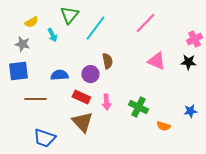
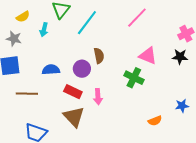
cyan arrow: (52, 35) -> (44, 30), turned 40
green cross: (138, 107) -> (134, 78), moved
orange semicircle: (163, 126) -> (155, 121), turned -40

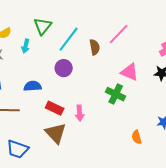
brown semicircle: (99, 56) -> (95, 47), moved
purple circle: (82, 69) -> (64, 68), moved
orange semicircle: (155, 121) -> (137, 137), turned 96

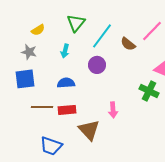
cyan arrow: (26, 46) -> (65, 51), moved
brown semicircle: (95, 47) -> (128, 44), turned 140
red rectangle: (55, 108) -> (67, 110), moved, turned -30

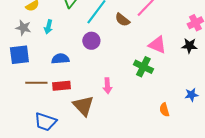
cyan arrow: (65, 51) -> (48, 27), moved

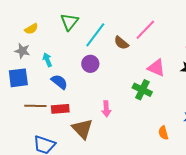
cyan arrow: (48, 27) -> (47, 60), moved, turned 144
blue semicircle: (60, 59) -> (59, 82), turned 42

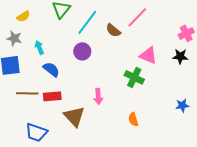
orange semicircle: (163, 133) -> (133, 119), moved

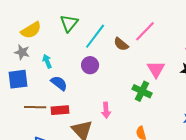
yellow semicircle: (23, 16) -> (31, 30), size x1.5
pink triangle: (148, 55) -> (156, 69), turned 36

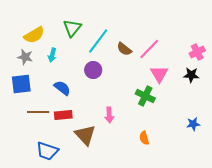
pink line: (145, 31) -> (149, 49), moved
cyan arrow: (47, 61) -> (52, 55), moved, turned -144

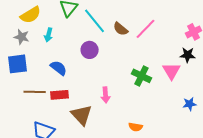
cyan line: (98, 41) -> (95, 21), turned -76
pink triangle: (159, 74) -> (172, 71), moved
orange semicircle: (144, 138) -> (136, 127), moved, turned -64

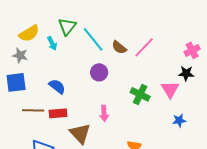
cyan arrow: (49, 35) -> (52, 43), moved, turned -40
purple circle: (90, 50) -> (99, 72), moved
blue star: (190, 104) -> (179, 120), moved

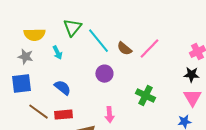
yellow semicircle: (29, 33) -> (34, 35), turned 30
cyan arrow: (52, 43) -> (57, 53), moved
pink triangle: (170, 89) -> (192, 98), moved
brown line: (33, 110) -> (38, 112), turned 35

